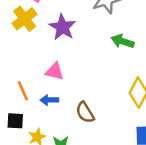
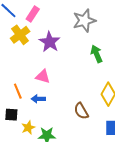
green arrow: (123, 41) -> (96, 54), turned 48
brown semicircle: (85, 112) -> (81, 111), moved

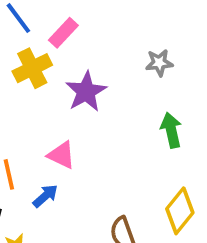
gray star: (84, 21) -> (159, 63), size x0.6
blue arrow: (38, 99) -> (45, 196), turned 128

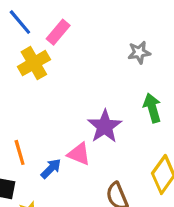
purple star: (86, 92) -> (105, 126), moved
pink triangle: (62, 155) -> (79, 154), moved

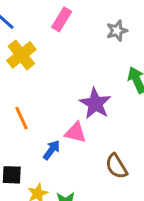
pink rectangle: (58, 32) -> (62, 19), moved
orange line: (20, 152) -> (21, 118), moved

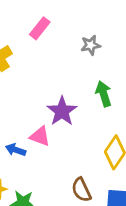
blue arrow: (52, 150) -> (16, 150), turned -114
brown semicircle: (116, 166) -> (81, 190), moved

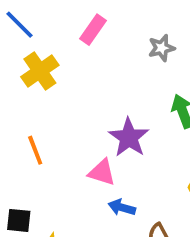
blue arrow: (16, 150) -> (122, 207), moved

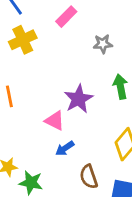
gray star: (161, 48) -> (103, 44), moved
blue arrow: (122, 207) -> (65, 148), turned -60

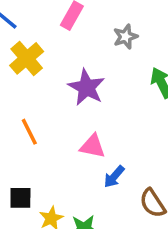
purple star: (79, 99) -> (87, 87), moved

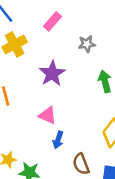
blue arrow: (114, 177) -> (58, 140), turned -35

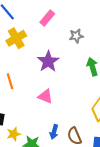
blue arrow: (58, 140) -> (54, 132), moved

